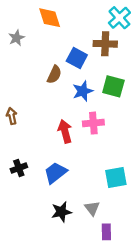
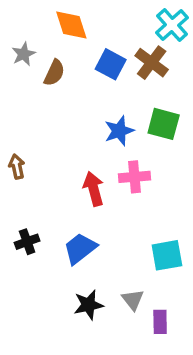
brown cross: (105, 44) -> (152, 63), turned 35
blue square: (77, 58) -> (111, 64), moved
brown semicircle: (54, 75) -> (54, 73), moved
purple rectangle: (106, 232) -> (160, 322), moved

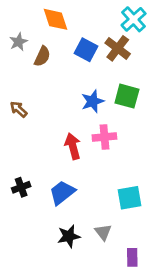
brown arrow: (17, 167) -> (19, 109), moved, turned -36
purple rectangle: (160, 322) -> (132, 257), moved

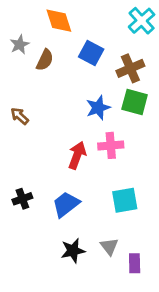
brown cross: (118, 48) -> (130, 68), moved, turned 30
red arrow: (73, 146) -> (77, 155), turned 35
cyan square: (130, 198) -> (125, 200), moved
purple rectangle: (132, 257) -> (135, 263), moved

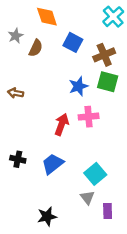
brown arrow: (20, 116) -> (16, 93), turned -32
black cross: (22, 199) -> (18, 159), turned 32
cyan square: (125, 200) -> (95, 174), moved, turned -30
black star: (73, 251) -> (47, 217), moved

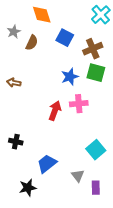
blue trapezoid: (53, 164) -> (47, 164), moved
cyan square: (95, 174) -> (96, 150), moved
black star: (47, 217) -> (28, 188), moved

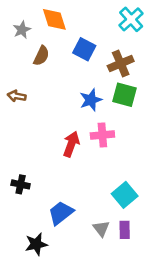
gray star: (14, 32) -> (22, 30), moved
brown arrow: (14, 83) -> (17, 96), moved
purple rectangle: (96, 188) -> (125, 230), moved

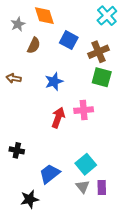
blue star: (91, 100) -> (54, 81), moved
cyan square: (125, 195) -> (86, 164), moved

